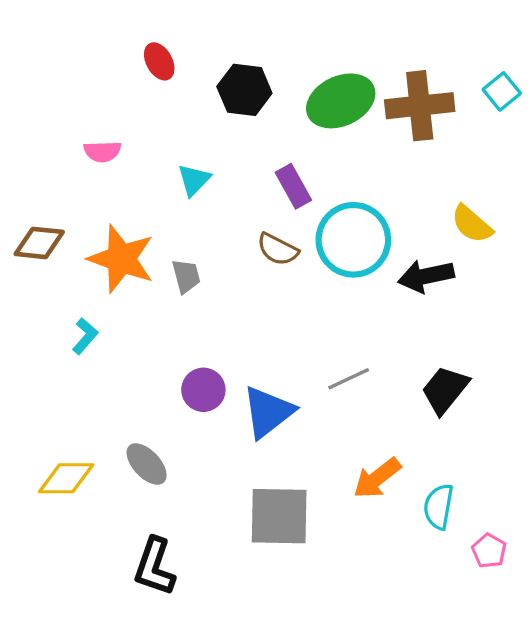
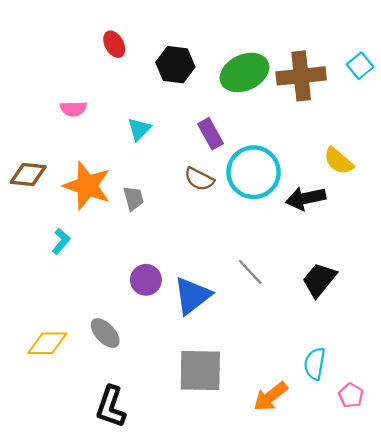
gray line: (349, 379) -> (250, 272), turned 72
orange arrow: (377, 478) -> (271, 397), moved

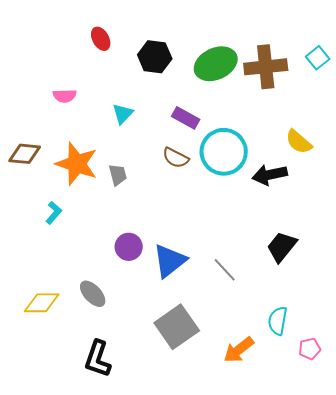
purple rectangle: (211, 134) -> (186, 118), turned -32
gray line: (250, 272) -> (225, 270), moved
gray square: (200, 370) -> (177, 327), turned -36
pink pentagon: (351, 395) -> (310, 349), turned 30

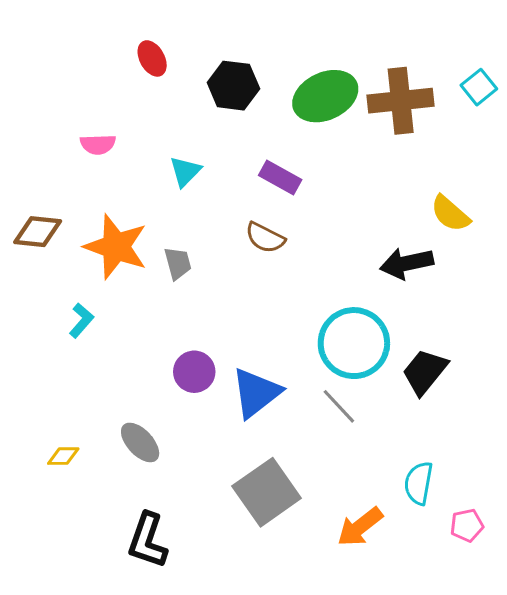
cyan circle: (224, 152) -> (354, 343), moved
yellow diamond: (42, 303) -> (63, 456), size x0.6

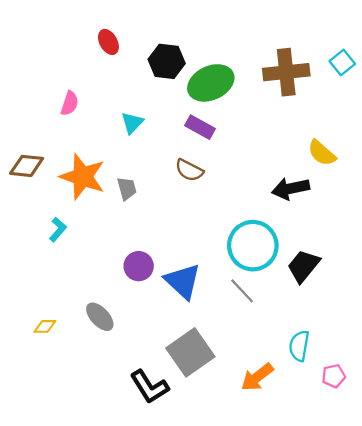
green ellipse: (325, 96) -> (211, 83), moved
pink semicircle: (98, 144) -> (70, 103), turned -70
blue triangle: (256, 393) -> (183, 281), turned -39
black L-shape: (148, 540) -> (149, 387), moved, turned -51

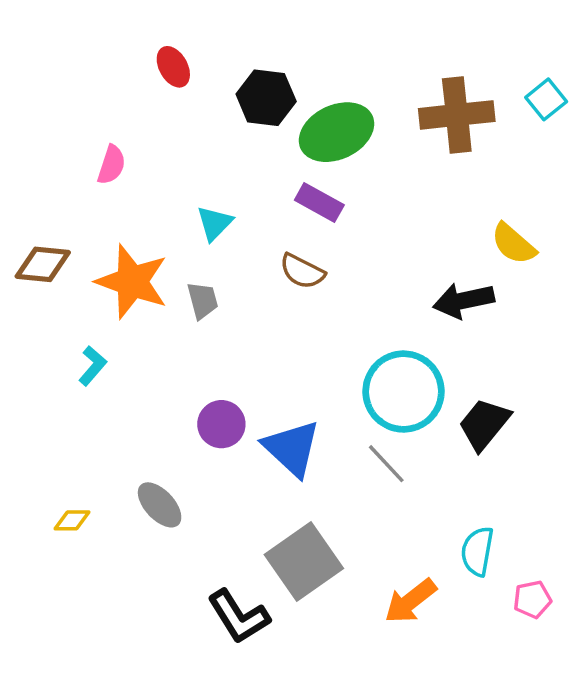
cyan triangle: (132, 123) -> (215, 223), moved

